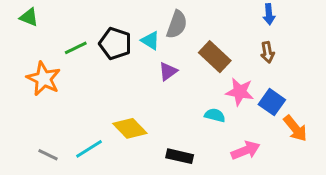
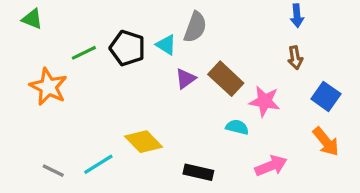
brown rectangle: (215, 57) -> (226, 79), moved
blue square: (272, 102) -> (326, 96), moved

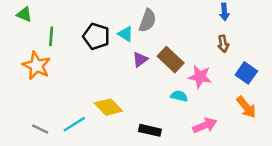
green line: (84, 53) -> (51, 36), moved, turned -60

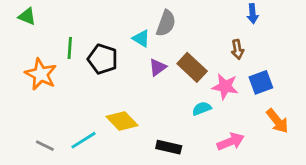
green line: (51, 36) -> (70, 48), moved
black pentagon: (96, 36) -> (103, 59), moved
brown arrow: (223, 44) -> (237, 49), moved
blue square: (246, 73) -> (261, 82), moved, turned 35
cyan semicircle: (179, 96) -> (202, 109), turned -35

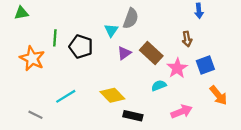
green triangle: (27, 16) -> (21, 13), turned -32
cyan triangle: (141, 38) -> (111, 30), turned 32
pink star: (225, 87) -> (177, 68), turned 30
yellow diamond: (122, 121) -> (112, 95), moved
cyan line: (83, 140) -> (66, 96), moved

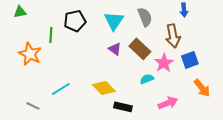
gray semicircle: (131, 18) -> (145, 17), moved, turned -42
cyan triangle: (111, 30) -> (114, 21), moved, size x1.5
brown arrow: (187, 39) -> (173, 36), size x1.6
black pentagon: (81, 47) -> (75, 21), moved, turned -30
purple triangle: (124, 53) -> (115, 49), turned -48

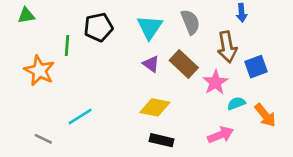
blue square: (190, 60) -> (256, 67), moved
cyan semicircle: (147, 79) -> (236, 103), moved
yellow diamond: (104, 88) -> (155, 107), moved, turned -35

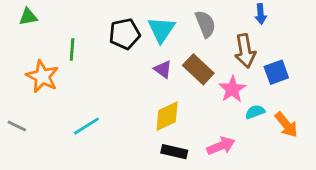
black pentagon: (98, 27) -> (125, 34), moved
yellow diamond: (155, 107) -> (167, 116), turned -36
pink arrow: (221, 135) -> (221, 146), moved
gray line: (43, 139) -> (17, 126), moved

